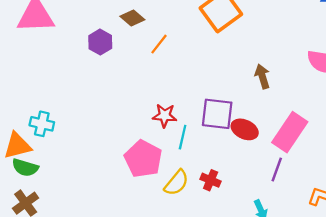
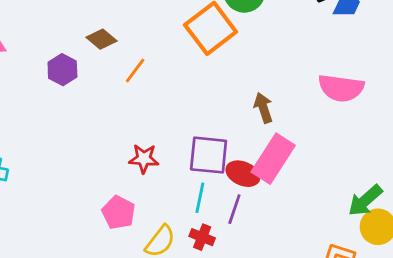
pink rectangle: (290, 132) -> (273, 159), moved
cyan line: (183, 137) -> (200, 198), moved
pink pentagon: (143, 159) -> (119, 212), size x0.7
purple line: (277, 170) -> (234, 209), moved

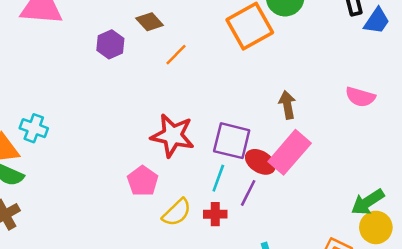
pink semicircle: (341, 88) -> (360, 97), size x0.7
red star: (144, 159) -> (173, 136), size x1.6
red cross: (202, 237) -> (215, 214), turned -30

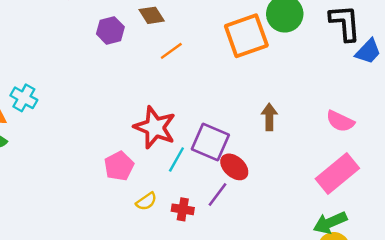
pink rectangle: (290, 152) -> (337, 174), moved
cyan line: (218, 178) -> (176, 159), moved
yellow semicircle: (177, 212) -> (146, 201), size x0.7

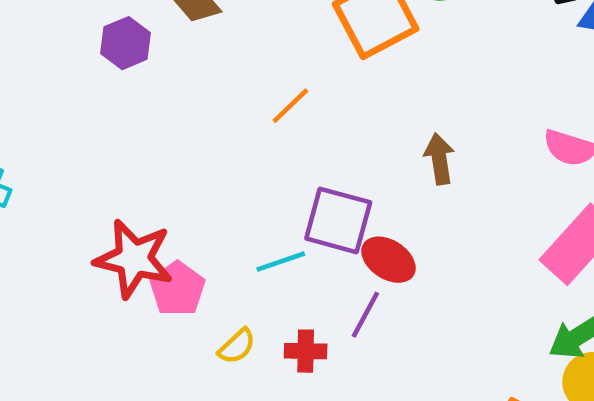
orange line: (171, 51) -> (290, 106), moved
red star: (155, 127) -> (134, 259), moved
cyan line: (176, 159) -> (281, 262), turned 50

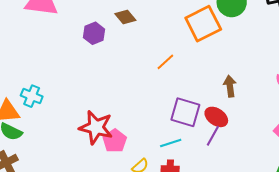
red ellipse: (389, 260) -> (216, 117), moved
cyan line: (281, 262) -> (171, 143), moved
purple line: (365, 315) -> (213, 136), moved

